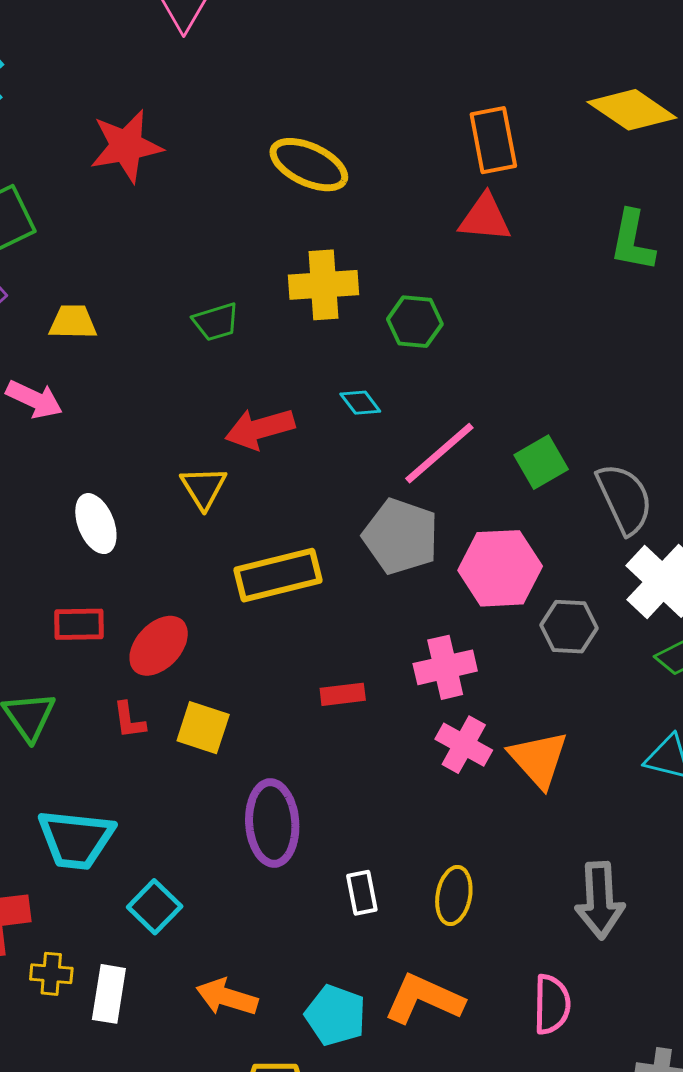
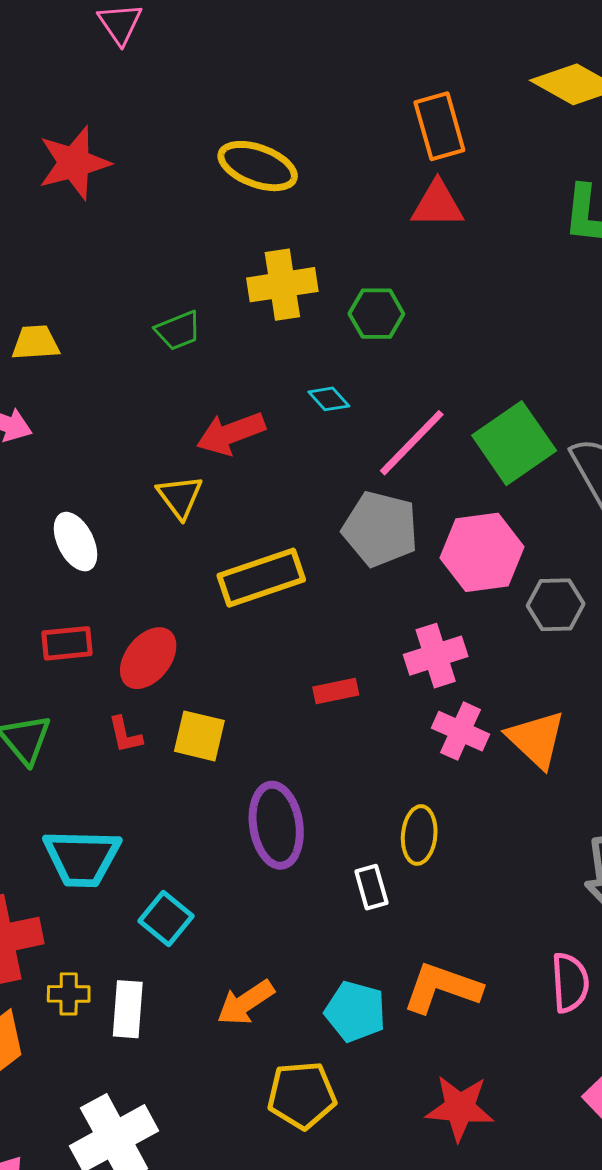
green square: (541, 462) -> (514, 443), size x1.5
yellow ellipse: (454, 895) -> (419, 835), moved
orange arrow: (227, 997) -> (246, 1003), turned -46

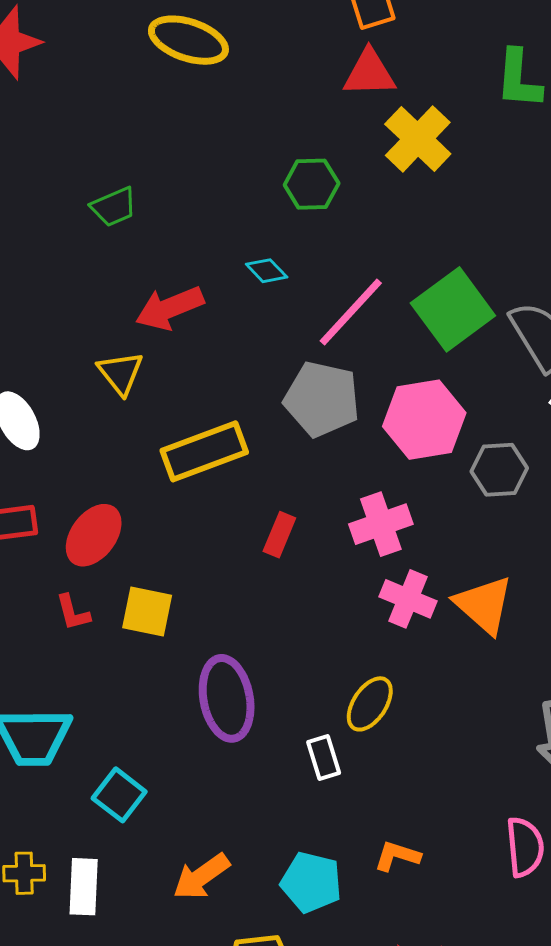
yellow cross: (282, 285) -> (418, 139), moved, turned -36
red rectangle: (336, 691) -> (279, 535), moved, turned -54
yellow ellipse: (419, 835) -> (370, 704), turned 30
orange L-shape: (442, 988) -> (397, 856), size x0.6

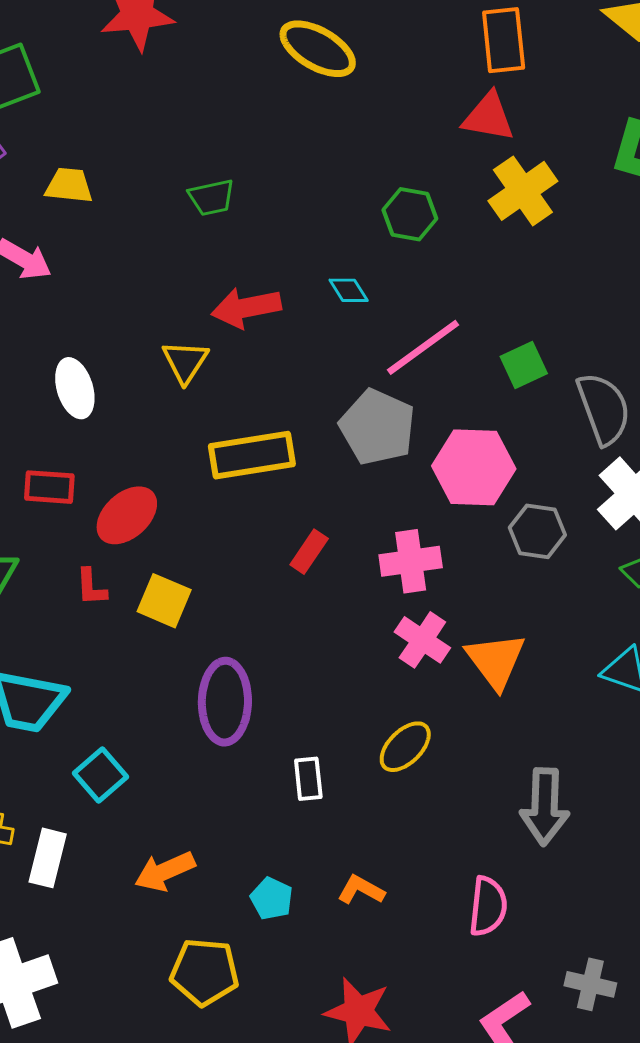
green square: (453, 309) -> (524, 365), size x0.6
yellow ellipse: (370, 704) -> (405, 747), moved
cyan pentagon: (311, 882) -> (272, 899), size x0.7

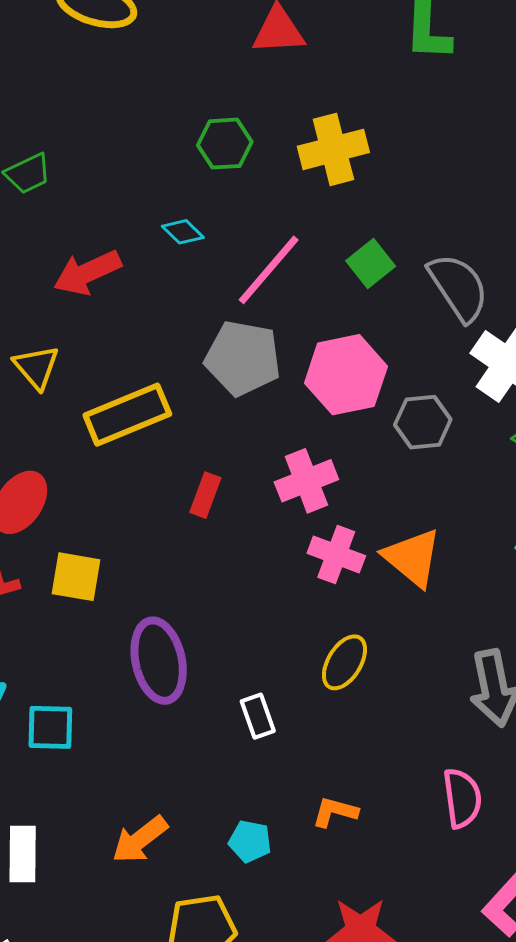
yellow cross: (523, 191) -> (333, 149), moved, turned 34
yellow triangle: (185, 362) -> (36, 367), moved
cyan square: (101, 775) -> (50, 727), moved, turned -34

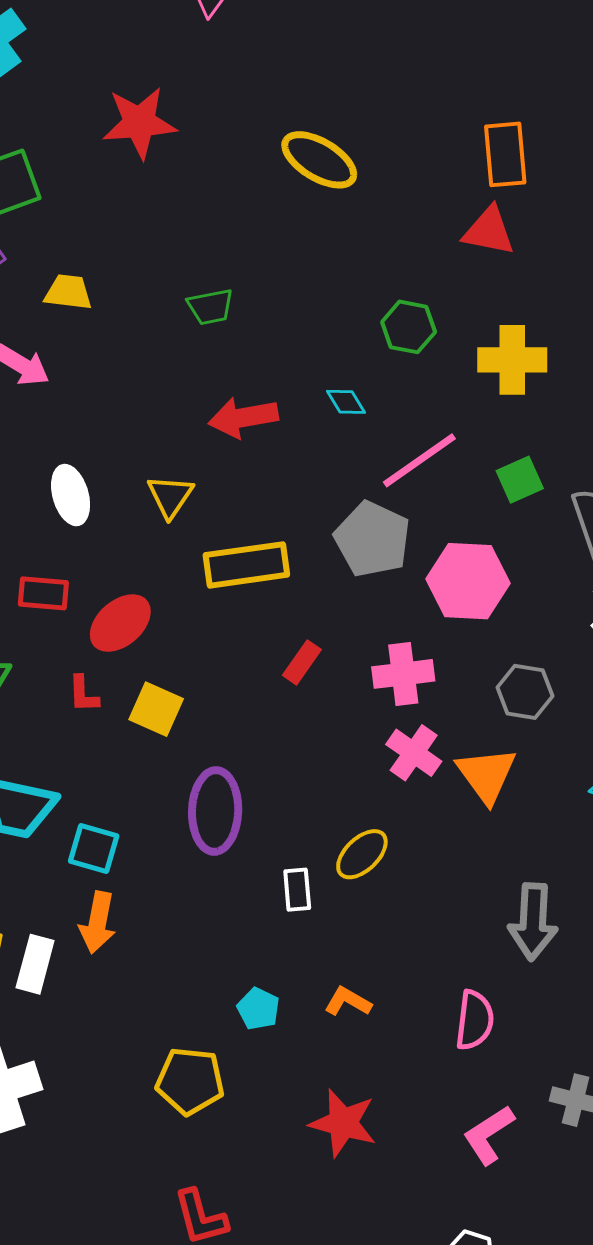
gray hexagon: (423, 422) -> (525, 692), moved
yellow ellipse: (344, 662) -> (362, 854), moved
orange arrow: (140, 840) -> (98, 923), moved, turned -56

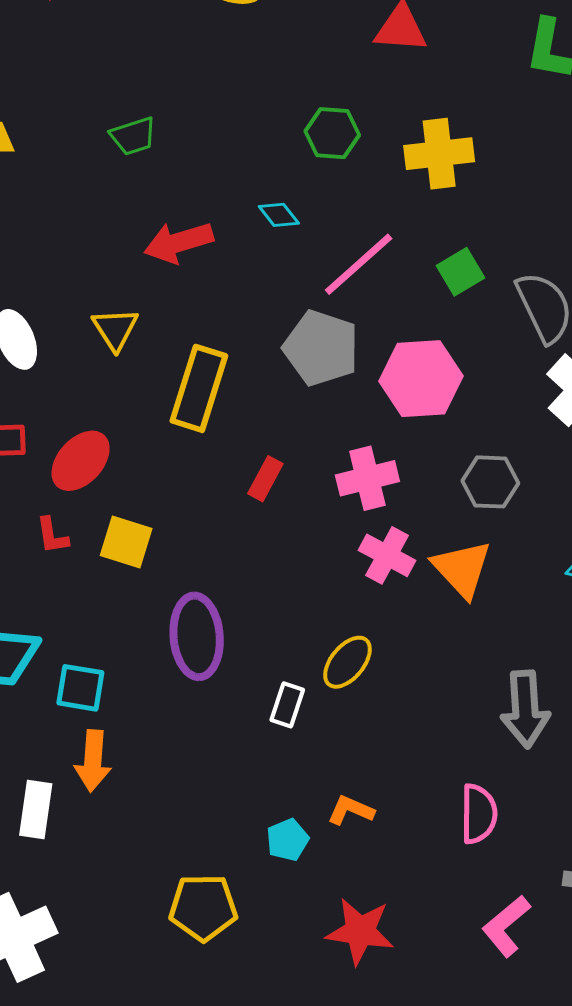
yellow rectangle: (246, 565) -> (199, 388), turned -58
white rectangle: (297, 890) -> (287, 705), turned 30
cyan pentagon: (258, 1009) -> (288, 840), moved, turned 30

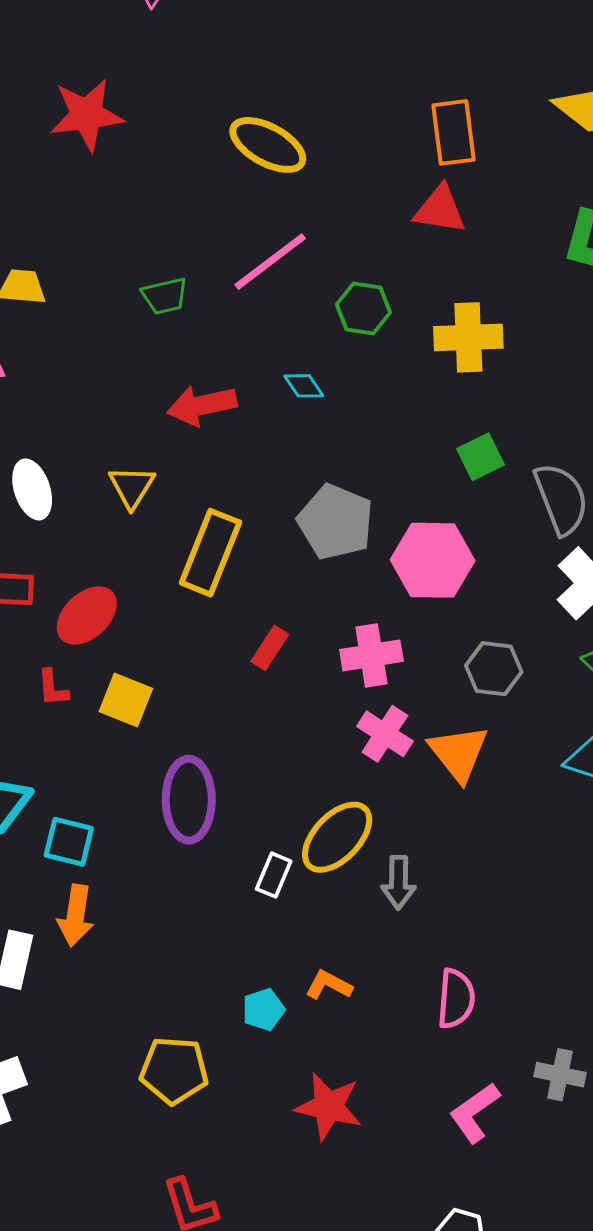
pink line: (359, 264) -> (270, 262), moved
yellow ellipse: (347, 662) -> (337, 837), size x1.4
gray arrow: (525, 709) -> (399, 882), moved, size x0.7

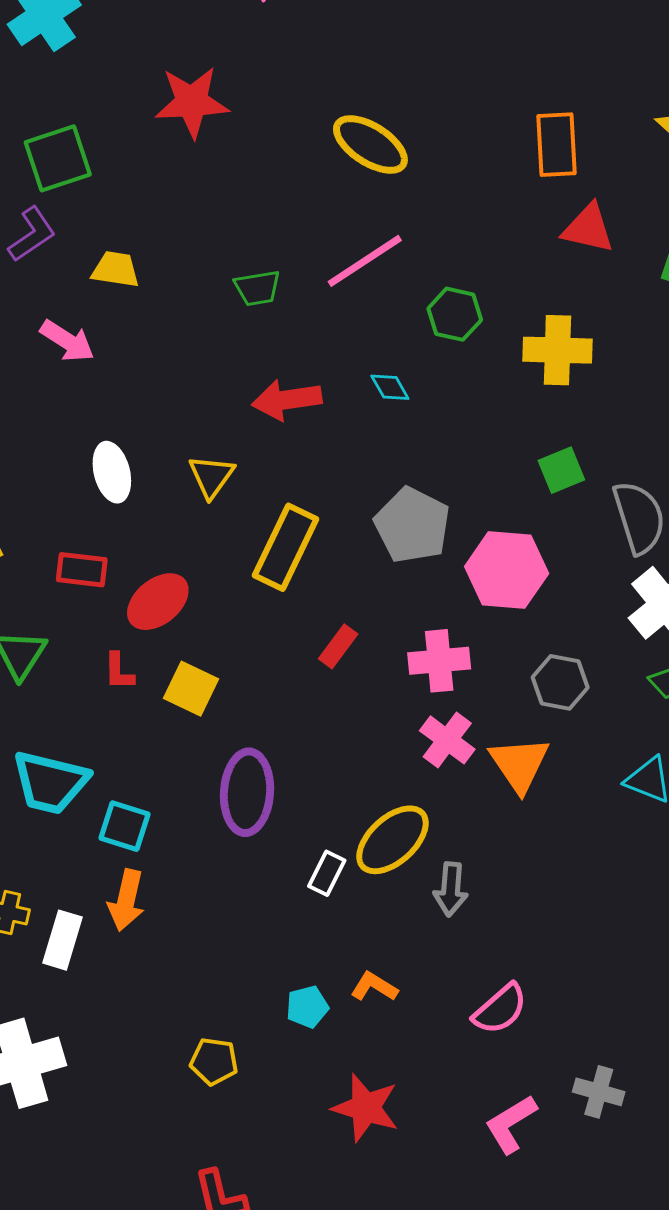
red triangle: (440, 210) -> (588, 228), moved
pink semicircle: (456, 999) -> (500, 1009), turned 40
yellow pentagon: (174, 1070) -> (214, 1061), size x0.7

